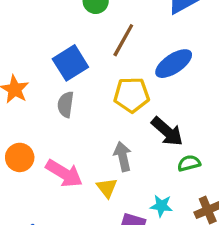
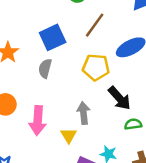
pink arrow: (64, 173) -> (38, 121), turned 56

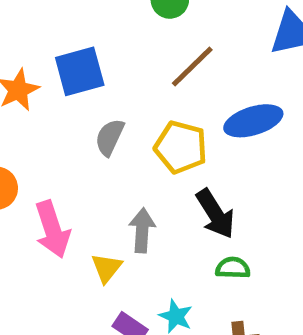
blue square: (53, 37) -> (80, 71), moved
gray semicircle: (45, 68) -> (110, 137), moved
pink arrow: (38, 121) -> (52, 229), turned -32

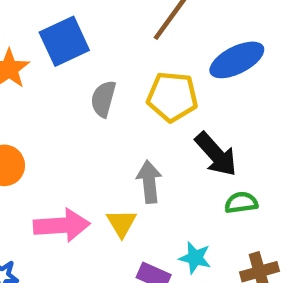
pink arrow: (52, 229) -> (62, 225), moved, turned -66

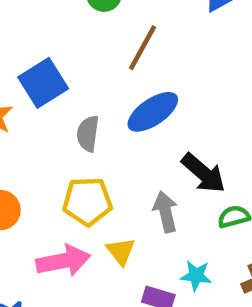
blue ellipse: (237, 60) -> (153, 112), moved
yellow pentagon: (172, 97) -> (87, 201), moved
gray arrow: (149, 182) -> (165, 212), moved

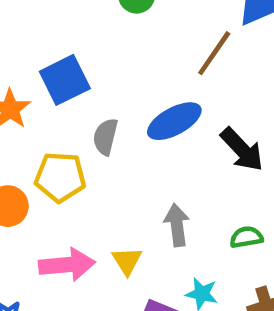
brown line: (142, 48) -> (214, 53), moved
black arrow: (203, 173) -> (242, 150), moved
yellow pentagon: (87, 201) -> (60, 177), moved

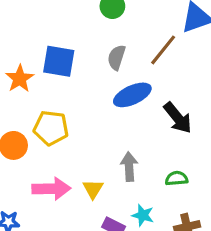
blue square: (65, 80) -> (59, 61), turned 32
gray semicircle: (105, 137) -> (116, 57), moved

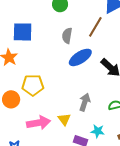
blue square: (59, 61) -> (23, 32), moved
gray arrow: (129, 167) -> (85, 102), turned 30

